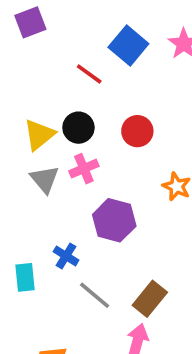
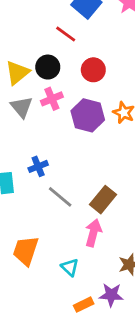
red line: (89, 74) -> (66, 34), moved
purple hexagon: (114, 220) -> (88, 115), moved
blue cross: (66, 256) -> (38, 166), turned 36

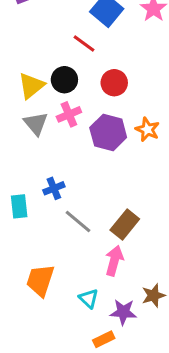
purple star: (111, 295) -> (123, 312), moved

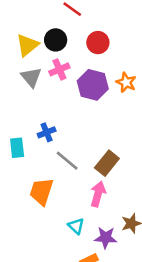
orange trapezoid: (40, 280) -> (41, 191), moved

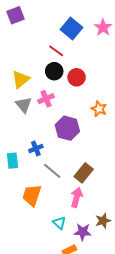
black circle: (56, 40) -> (54, 71), moved
purple hexagon: (93, 85) -> (67, 128), moved

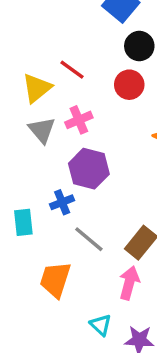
red line: (56, 51) -> (72, 70), moved
black circle: (54, 71) -> (139, 46), moved
purple hexagon: (67, 128) -> (89, 169), moved

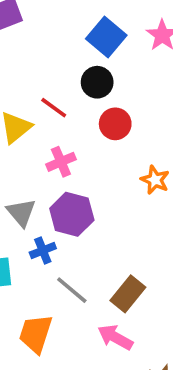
black circle: (139, 46) -> (97, 82), moved
gray triangle: (42, 130) -> (21, 212), moved
pink arrow: (129, 283) -> (115, 337), turned -76

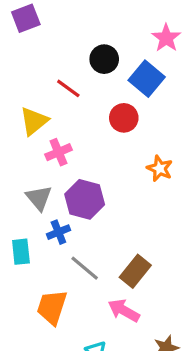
blue square: (106, 37) -> (147, 79), moved
black circle: (97, 82) -> (104, 59), moved
red line: (54, 108) -> (68, 88), moved
pink cross: (61, 162) -> (58, 152), moved

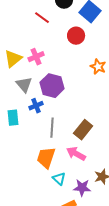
yellow triangle: (34, 121) -> (13, 59), moved
gray line: (85, 268) -> (52, 128), turned 54
orange trapezoid: (52, 307) -> (46, 158), moved

